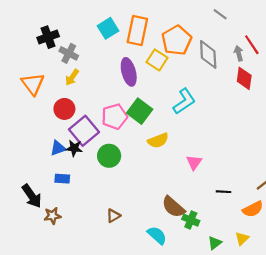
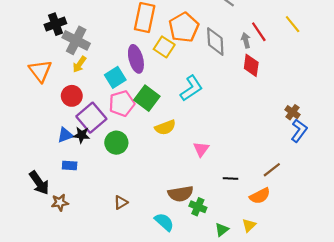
cyan square: (108, 28) -> (115, 77), moved
gray cross: (69, 53) -> (76, 40), size x1.4
brown semicircle: (173, 207) -> (181, 194), turned -50

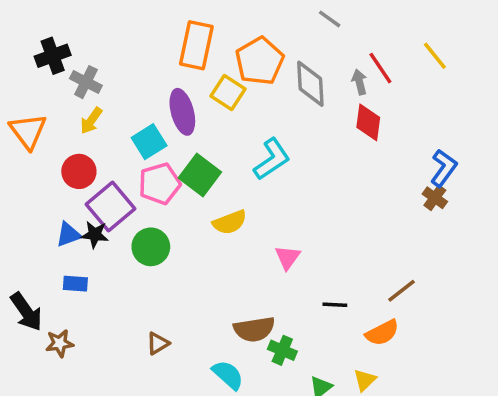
gray cross: (76, 40) -> (86, 82), size x0.7
blue L-shape: (299, 131) -> (444, 168), moved

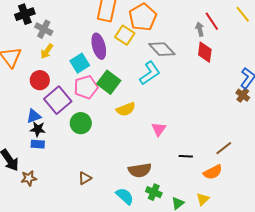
gray diamond: (310, 84) -> (162, 49), moved, turned -40
black star: (95, 235) -> (38, 129), moved
green cross: (282, 350) -> (154, 192), moved

